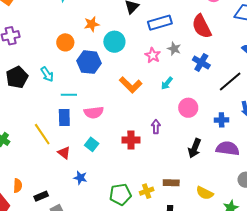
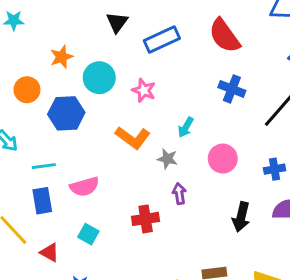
gray star: (174, 49) -> (167, 159), moved
pink star: (153, 55) -> (144, 90), moved

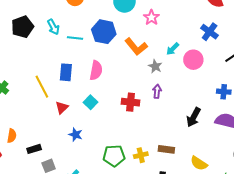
blue hexagon: (66, 113) -> (104, 32), moved
pink circle: (223, 159) -> (193, 60), moved
cyan line: (44, 166) -> (75, 38), moved
pink semicircle: (84, 187) -> (96, 70), turned -78
red triangle: (50, 252) -> (62, 108), turned 32

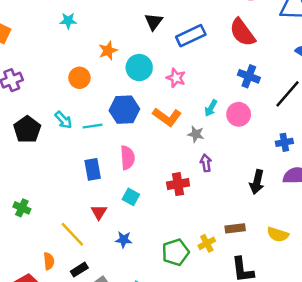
yellow line: (42, 87) -> (72, 234), moved

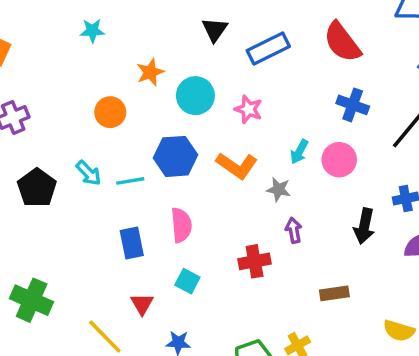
black arrow: (257, 182) -> (364, 226), moved
green cross: (22, 208) -> (32, 300), size x1.6
brown rectangle: (235, 228) -> (334, 293), moved

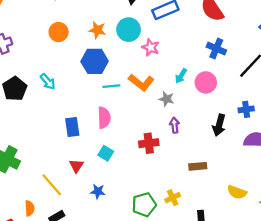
orange star: (150, 72) -> (97, 30), moved, turned 30
cyan circle: (195, 96) -> (129, 30), moved
orange circle: (110, 112) -> (59, 32), moved
blue hexagon: (175, 156) -> (95, 61), moved
cyan line: (130, 181) -> (111, 86), moved

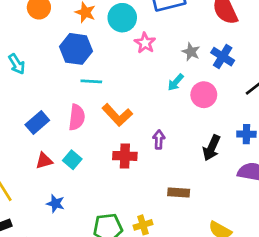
orange L-shape: (141, 82) -> (117, 115), moved
gray star: (167, 99) -> (191, 52), moved
blue rectangle: (72, 127) -> (37, 122), turned 48
red triangle: (76, 166) -> (44, 161), moved, turned 32

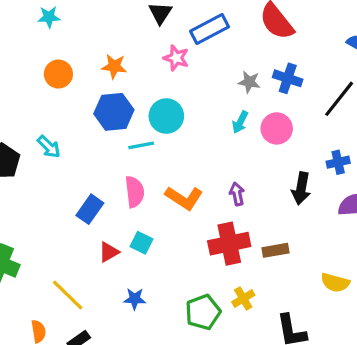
cyan circle: (122, 18) -> (166, 116), moved
pink star: (145, 43) -> (176, 58), moved
orange L-shape: (117, 115) -> (184, 198), moved
red cross: (125, 156) -> (229, 244), moved, size x1.4

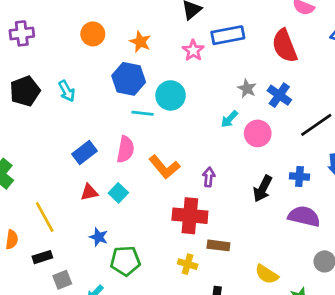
brown rectangle: (276, 250) -> (218, 245), moved
yellow cross: (243, 298) -> (188, 264), turned 30
green pentagon: (203, 312) -> (125, 261), moved

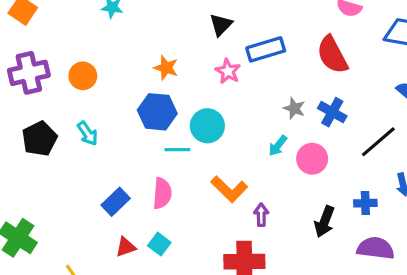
purple cross: (22, 33) -> (29, 73), size x1.4
orange circle: (93, 34) -> (83, 76), moved
orange L-shape: (164, 167) -> (229, 189), moved

